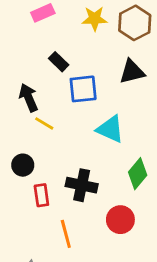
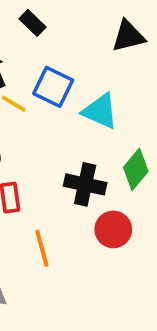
blue square: (83, 89) -> (53, 87), moved, turned 32
black cross: (82, 185) -> (85, 184), moved

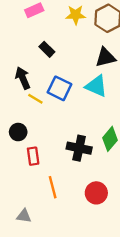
cyan triangle: (100, 111) -> (96, 86), moved
red circle: (113, 229) -> (96, 193), moved

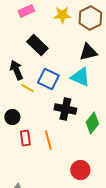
black rectangle: (47, 49) -> (37, 45), size x1.5
black cross: (79, 148) -> (65, 109), moved
orange line: (53, 187) -> (48, 140), moved

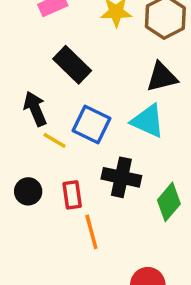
red rectangle: (25, 138) -> (72, 195), moved

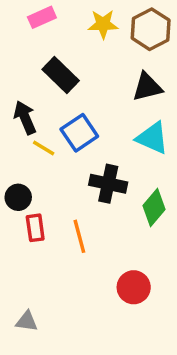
cyan triangle: (148, 121) -> (152, 138), moved
blue square: (91, 125) -> (79, 133), turned 30
red rectangle: (72, 195) -> (35, 228), moved

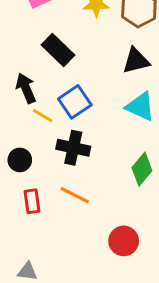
black cross: (108, 184) -> (73, 148), moved
red rectangle: (35, 228) -> (32, 201), moved
orange line: (79, 236) -> (75, 195), turned -48

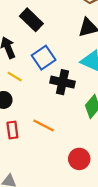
yellow line: (43, 116) -> (15, 77), moved
black cross: (73, 148) -> (63, 82), moved

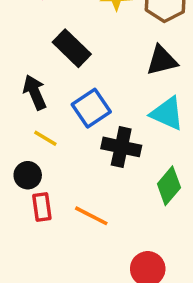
red rectangle: (12, 130) -> (42, 207), moved

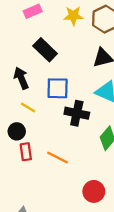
blue square: (91, 108) -> (58, 88), turned 35

